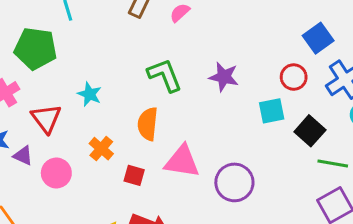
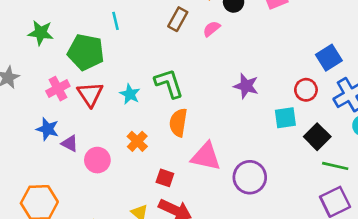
green L-shape: (165, 75) -> (169, 83), moved
red triangle: (46, 118) -> (90, 94), moved
red square: (134, 175) -> (165, 178), moved

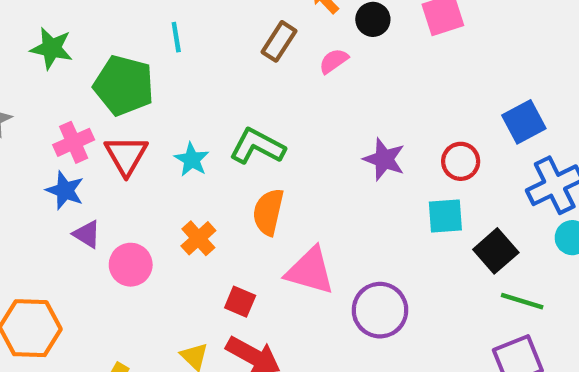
green L-shape: (169, 83) -> (257, 146), turned -48
red circle: (306, 90) -> (461, 161), moved
blue star: (47, 129) -> (65, 190), moved

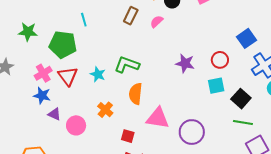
green line: (522, 301) -> (243, 123), moved

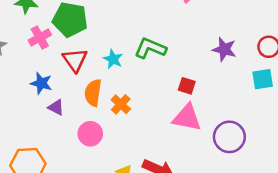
pink cross: (43, 73) -> (40, 38), moved
orange semicircle: (136, 94) -> (93, 93), moved
pink circle: (76, 125) -> (90, 134), moved
red square: (128, 136) -> (187, 86), moved

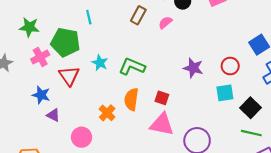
cyan star: (113, 59) -> (100, 63), moved
orange semicircle: (93, 93) -> (131, 99), moved

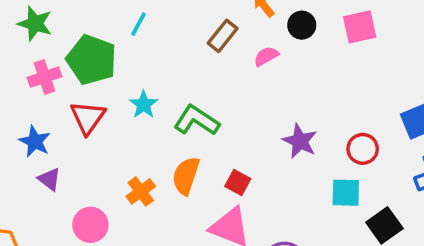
cyan line: (89, 17) -> (138, 24), turned 32

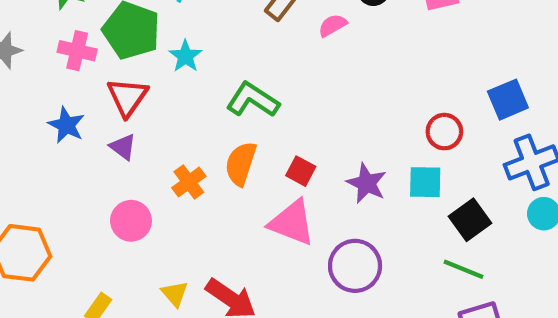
pink cross: (44, 77) -> (77, 51), turned 32
cyan star: (144, 105) -> (185, 56), moved
purple star: (300, 141) -> (367, 183), moved
purple triangle: (49, 179) -> (123, 147), moved

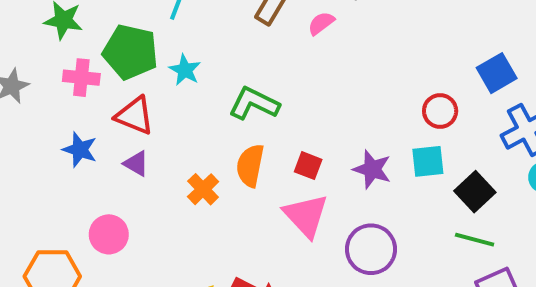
red triangle: (127, 97) -> (135, 116), turned -36
pink circle: (131, 221) -> (109, 234), moved
pink triangle: (292, 223) -> (306, 216), turned 33

